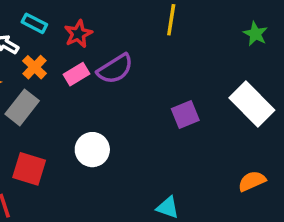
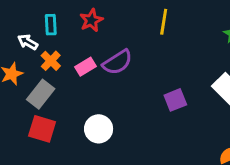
cyan rectangle: (34, 23) -> (51, 25), turned 60
red star: (78, 34) -> (91, 20), moved
red square: (29, 169) -> (42, 129), moved

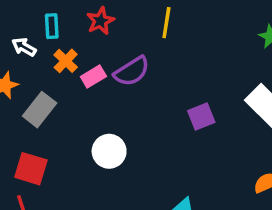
yellow line: (164, 22) -> (166, 23), moved
orange cross: (51, 61) -> (66, 61), moved
red square: (42, 129) -> (31, 169), moved

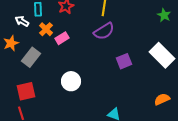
purple semicircle: (132, 71) -> (104, 31), moved
red square: (31, 169) -> (26, 91), turned -30

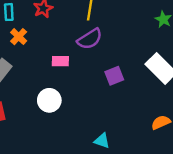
pink rectangle: (62, 38) -> (60, 61), moved, turned 32

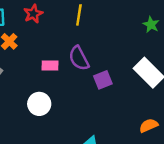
purple semicircle: (90, 39) -> (79, 58), moved, turned 95

